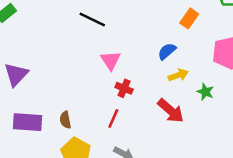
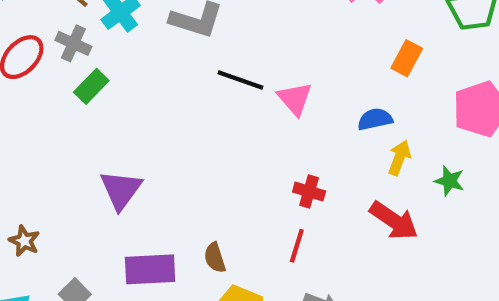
blue semicircle: (167, 51) -> (375, 119), turned 36
pink triangle: (111, 60) -> (295, 99), moved
yellow arrow: (178, 75) -> (399, 158), turned -42

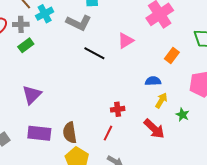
gray cross: (73, 43) -> (21, 24), turned -35
pink triangle: (295, 99) -> (126, 41), moved, turned 30
red cross: (309, 191) -> (118, 109), turned -32
brown semicircle: (215, 258) -> (70, 133), size x1.5

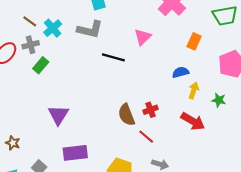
brown semicircle: (70, 133) -> (126, 115), moved
red line: (108, 133) -> (146, 137), turned -63

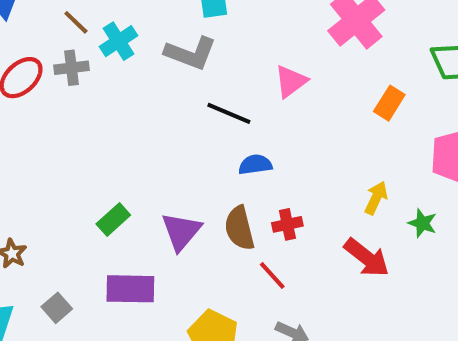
green rectangle: (41, 65) -> (113, 219), moved
blue semicircle: (181, 72) -> (255, 165), moved
purple triangle: (58, 115) -> (181, 231), moved

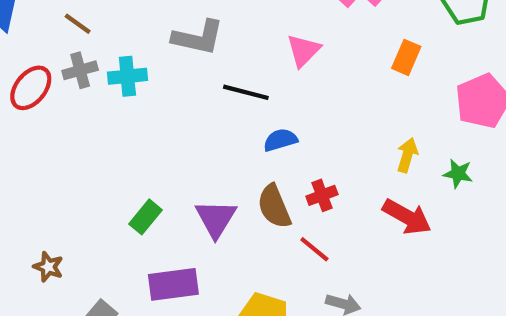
cyan cross: (119, 41) -> (127, 76), moved, turned 36

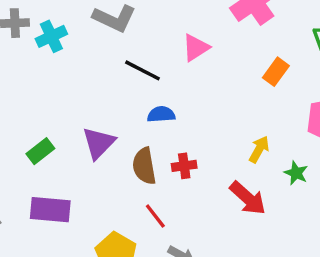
cyan cross: (127, 76) -> (51, 36), turned -32
purple triangle: (216, 219) -> (99, 143), moved
red line: (314, 249) -> (155, 216), moved

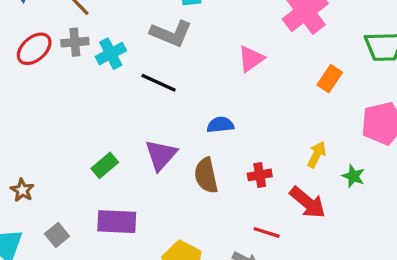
black line: (142, 70) -> (159, 83), moved
red cross: (184, 166) -> (260, 175), moved
red line: (155, 216) -> (267, 232), moved, turned -32

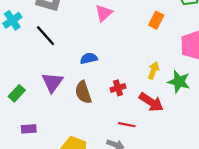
black line: (159, 83) -> (45, 36), turned 30
green star: (353, 176) -> (179, 82), size x1.5
purple rectangle: (117, 222) -> (29, 129), size x0.6

